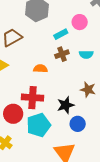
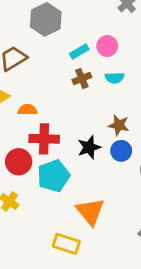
pink circle: (80, 22) -> (107, 46), moved
orange semicircle: (40, 69) -> (27, 110), moved
blue circle: (78, 124) -> (121, 151), moved

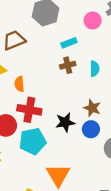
pink circle: (107, 46) -> (93, 20), moved
cyan semicircle: (115, 78) -> (95, 69), turned -96
orange semicircle: (27, 110) -> (19, 84), turned -104

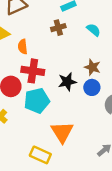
brown cross: (68, 65) -> (58, 28), moved
cyan semicircle: (95, 69) -> (94, 30), turned -48

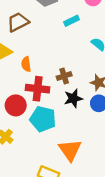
brown cross: (58, 28) -> (64, 76), moved
cyan pentagon: (37, 101) -> (43, 119), turned 30

